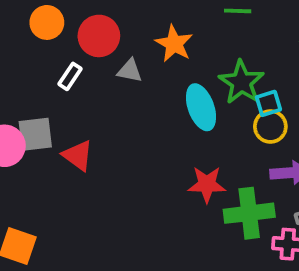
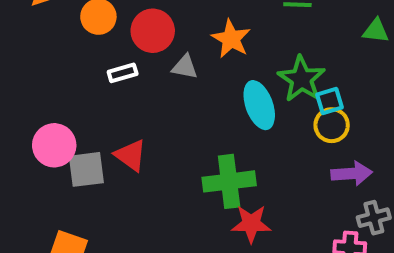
white rectangle: (70, 76) -> (123, 73), turned 40
gray square: (35, 134) -> (86, 169), moved
red star: (207, 184) -> (251, 224), moved
green cross: (249, 213) -> (229, 181), moved

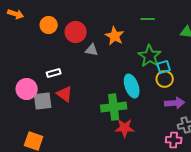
white rectangle: (123, 73) -> (54, 73), moved
cyan ellipse: (259, 105) -> (132, 86), moved

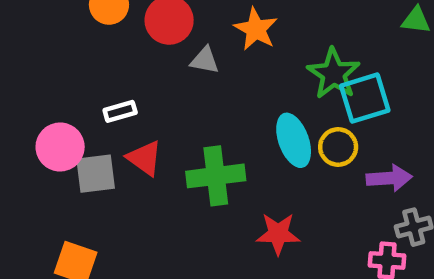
cyan square: (164, 67) -> (365, 98), size x1.6
yellow circle: (165, 79) -> (338, 147), moved
green cross: (114, 107) -> (216, 176), moved

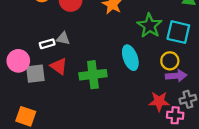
gray triangle: (205, 60) -> (63, 38), moved
cyan square: (365, 98) -> (178, 32), moved, turned 30
yellow circle: (338, 147) -> (170, 61), moved
red star: (278, 234) -> (159, 101), moved

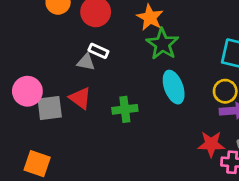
green star: (150, 26) -> (162, 44), moved
white rectangle: (47, 44) -> (98, 51), moved, turned 40
green cross: (93, 75) -> (125, 109), size x0.7

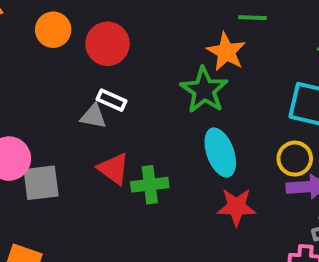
orange star: (150, 17) -> (226, 52), moved
red triangle: (80, 98) -> (114, 169), moved
red star: (211, 144) -> (236, 207), moved

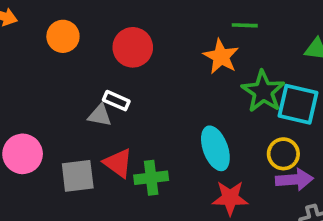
red circle: (107, 44) -> (133, 47), moved
green star: (204, 90) -> (263, 91), moved
gray square: (41, 183) -> (78, 176), moved

